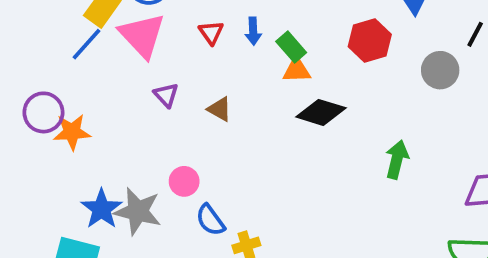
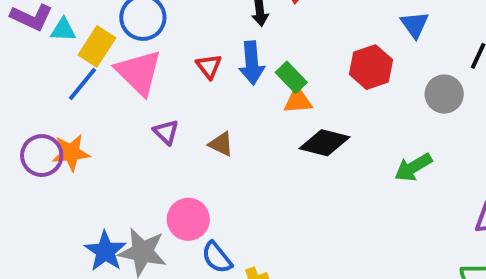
blue arrow: (253, 31) -> (252, 63), size x1.5
orange star: (72, 132) -> (71, 153), moved
green arrow: (397, 159) -> (413, 167), moved, turned -132
pink circle: (184, 181) -> (188, 219), size x1.4

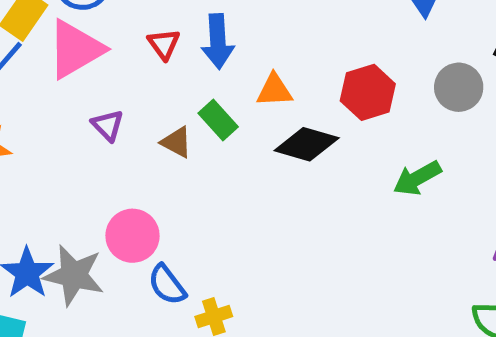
red hexagon: (371, 67) -> (368, 92), moved
pink triangle: (139, 72) -> (75, 49), turned 44
green rectangle: (291, 77) -> (218, 120), moved

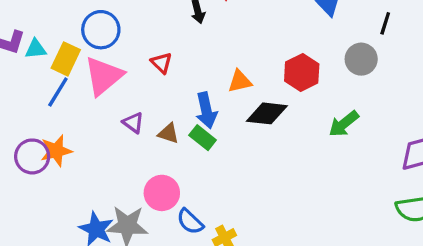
blue arrow: (218, 41) -> (206, 110), moved
green rectangle: (218, 120) -> (203, 138), moved
brown triangle: (176, 142) -> (168, 133), moved

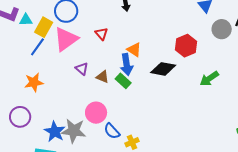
gray circle: (361, 59) -> (222, 29), moved
orange triangle: (240, 81) -> (134, 50), moved, turned 42
purple circle: (32, 156) -> (20, 117), moved

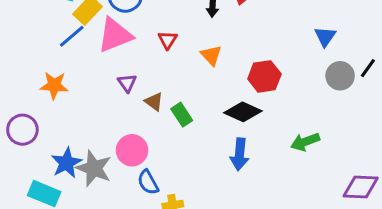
red hexagon: (186, 46) -> (264, 76), moved
orange triangle: (134, 50) -> (211, 55), moved
blue arrow: (127, 64) -> (240, 154), moved

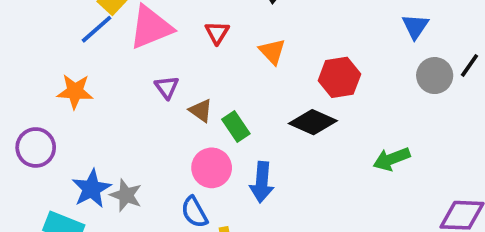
pink circle: (132, 150) -> (212, 168), moved
blue arrow: (240, 154) -> (262, 182), moved
gray star: (94, 168) -> (126, 195), size x0.7

